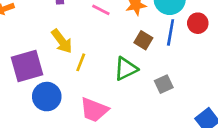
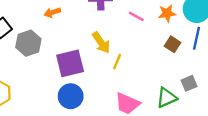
green triangle: (126, 69) -> (167, 98), moved
blue circle: (47, 97) -> (71, 96), moved

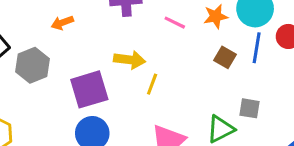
yellow arrow: (101, 43) -> (130, 60), turned -45
gray square: (189, 83) -> (249, 108), turned 35

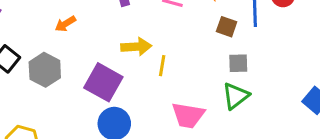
purple square: (89, 89) -> (103, 82), turned -33
gray square: (249, 108) -> (238, 63), moved

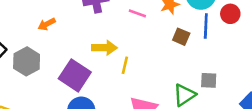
gray square: (238, 63) -> (209, 80), moved

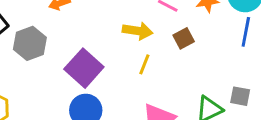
brown square: (181, 37) -> (184, 38), moved, turned 30
yellow arrow: (104, 48) -> (138, 31), moved

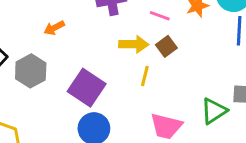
brown square: (184, 38) -> (166, 46), moved

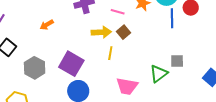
gray hexagon: (31, 71) -> (35, 68), moved

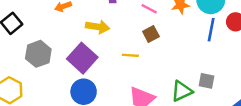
yellow arrow: (101, 32) -> (98, 27), moved
yellow line: (110, 53) -> (130, 55), turned 72

